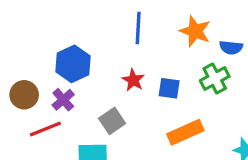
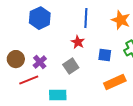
blue hexagon: (73, 64) -> (40, 18), moved
red star: (133, 80) -> (78, 42), moved
gray square: (112, 121) -> (71, 66), moved

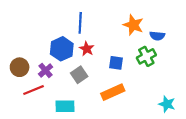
blue hexagon: (40, 18) -> (62, 49), moved
blue line: (86, 18) -> (80, 23), moved
orange rectangle: (115, 82) -> (113, 92), moved

